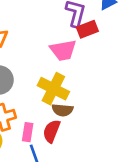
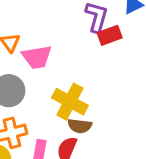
pink trapezoid: (63, 50) -> (37, 57), moved

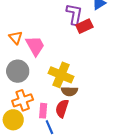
pink trapezoid: (37, 57) -> (35, 46), turned -105

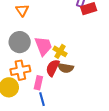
pink trapezoid: (35, 46) -> (43, 46), moved
yellow cross: (61, 75) -> (60, 51), size x0.6
red semicircle: (62, 108) -> (53, 68), moved

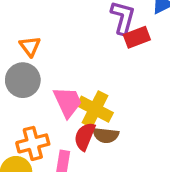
gray circle: (20, 42) -> (23, 80), moved
yellow cross: (60, 51) -> (95, 109), size x1.5

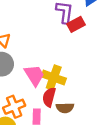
brown semicircle: (106, 135) -> (65, 108), moved

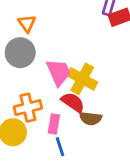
red semicircle: (49, 97) -> (73, 102), turned 102

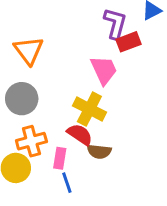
orange triangle: (27, 23) -> (29, 50), size x1.5
gray circle: (20, 53) -> (22, 99), moved
pink trapezoid: (59, 72) -> (104, 70), moved

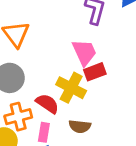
red rectangle: (128, 42) -> (95, 72), moved
red semicircle: (80, 134) -> (47, 104), moved

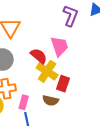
red rectangle: (95, 72) -> (63, 84), moved, turned -56
red semicircle: (47, 104) -> (39, 56), moved

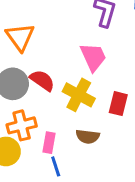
red semicircle: (39, 56) -> (42, 80), moved
red rectangle: (63, 84) -> (118, 104), moved

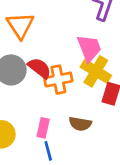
yellow cross: (79, 95) -> (96, 71), moved
orange cross: (22, 125) -> (58, 80), moved

